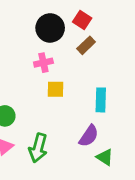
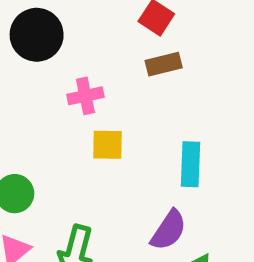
black circle: (50, 28) -> (37, 35), moved
brown rectangle: (86, 45) -> (164, 64), turned 30

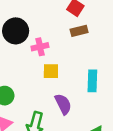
black circle: (37, 35) -> (16, 31), moved
purple semicircle: (169, 230) -> (63, 104), moved, turned -60

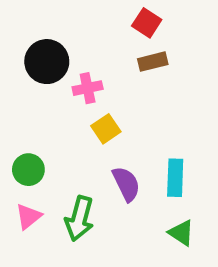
yellow square: (51, 71) -> (106, 129), turned -35
cyan rectangle: (92, 81) -> (175, 178), moved

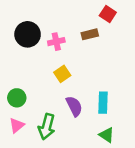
red square: (147, 23) -> (108, 14), moved
pink cross: (88, 88) -> (56, 42), moved

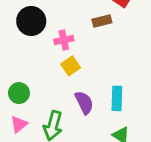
pink cross: (56, 42) -> (64, 40), moved

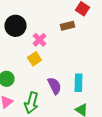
pink cross: (64, 40) -> (40, 40), turned -32
yellow square: (71, 66) -> (34, 59), moved

